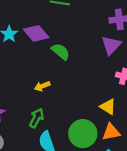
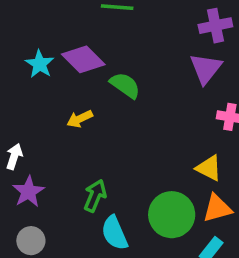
yellow arrow: (42, 86) -> (80, 119), moved

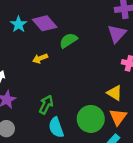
green semicircle: (125, 85) -> (68, 40), turned -72
orange triangle: (217, 208) -> (118, 117), turned -42

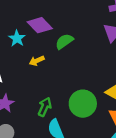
cyan star: (19, 24) -> (17, 38), moved
green circle: (91, 119) -> (83, 104), moved

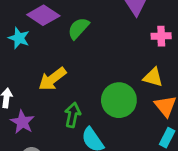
yellow arrow: (37, 61) -> (52, 79), moved, size x1.5

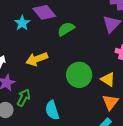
green circle: (119, 100) -> (79, 75), moved
green arrow: (73, 115) -> (24, 98), moved

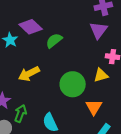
yellow triangle: (108, 79) -> (101, 75), moved, turned -42
orange triangle: (110, 102) -> (94, 107), moved

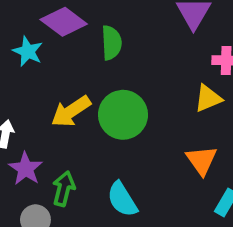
green semicircle: (54, 41) -> (111, 43), turned 132
green circle: (73, 84) -> (123, 115), moved

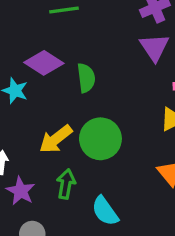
green arrow: (64, 189) -> (66, 184), moved

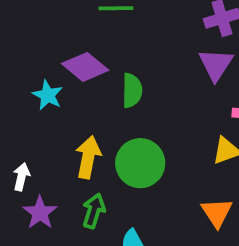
yellow arrow: (56, 139) -> (88, 157), turned 132

